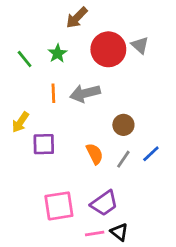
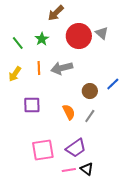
yellow arrow: (20, 122) -> (15, 74), moved
blue line: (151, 154) -> (113, 84), moved

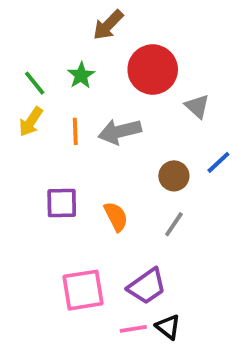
gray triangle: (102, 33) -> (197, 106), moved
yellow arrow: (15, 74) -> (31, 122), moved
orange semicircle: (69, 112) -> (116, 217), moved

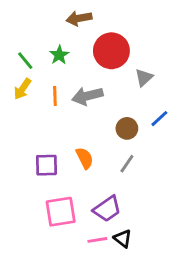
brown arrow: (108, 25) -> (79, 18), turned 35
gray triangle: (197, 106) -> (144, 78), turned 36
purple square: (62, 203) -> (46, 165), moved

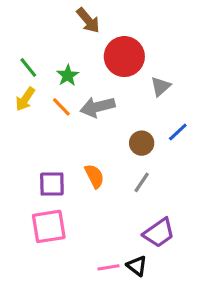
brown arrow: (79, 18) -> (88, 20), turned -120
green star: (59, 55) -> (68, 75), moved
orange line: (55, 96) -> (61, 107), turned -42
purple trapezoid: (107, 209) -> (159, 233), moved
pink square: (61, 212) -> (49, 226), moved

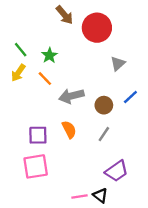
red circle: (124, 57) -> (97, 28), moved
gray arrow: (98, 107) -> (71, 96), moved

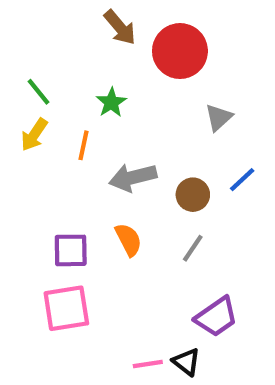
green star: (49, 55) -> (111, 102), moved
orange line: (45, 79) -> (84, 145), turned 56

